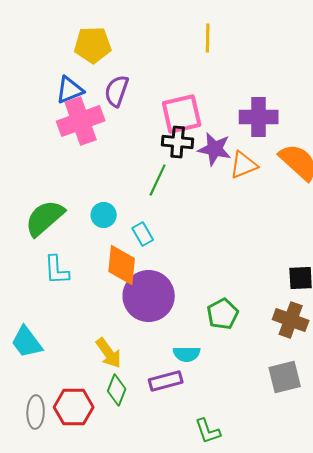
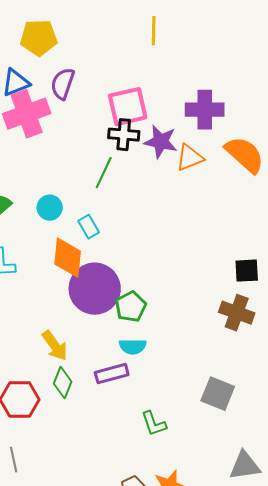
green pentagon: (223, 314) -> (131, 307), moved
gray square: (285, 377) -> (218, 394), moved, turned 36

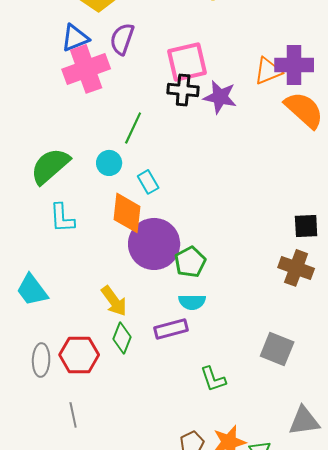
purple cross: (205, 110) -> (294, 65), moved
orange triangle: (190, 158) -> (268, 71), moved
green line: (104, 173) -> (133, 128), moved

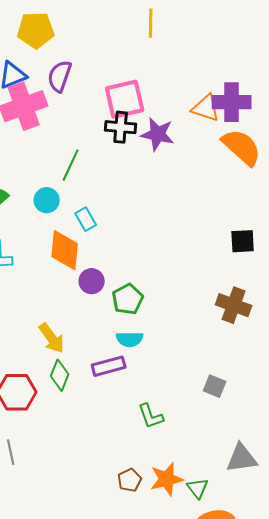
orange triangle: (268, 71) -> (206, 108), turned 40
black square: (306, 226) -> (243, 241), moved
purple circle: (154, 244) -> (92, 281), size x0.5
gray square: (277, 349) -> (215, 386), size x0.7

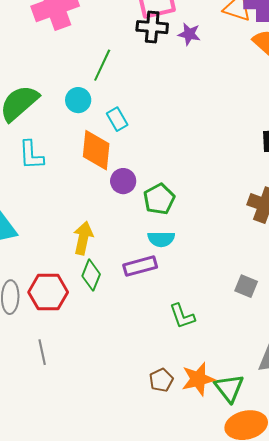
purple star: (158, 134) -> (189, 34), size x0.7
yellow arrow: (52, 338) -> (83, 238), turned -132
green triangle: (198, 488) -> (229, 388), size x1.4

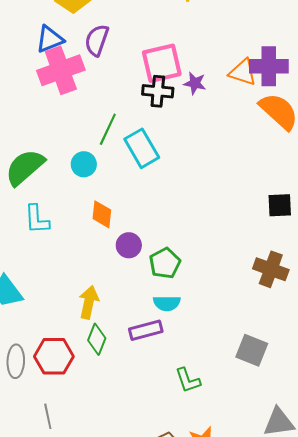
purple star: (189, 34) -> (195, 83), moved
cyan rectangle: (117, 119) -> (142, 148), moved, size x1.6
orange diamond: (96, 150) -> (102, 214), size x0.7
gray square: (246, 286) -> (252, 350), size x1.4

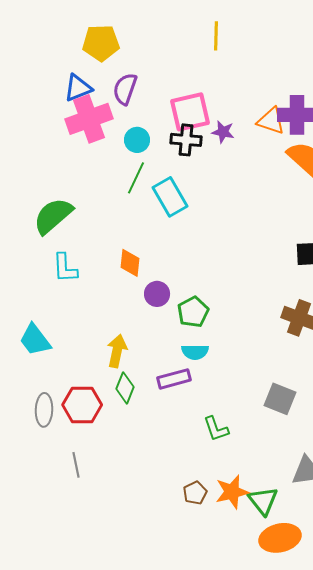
cyan circle: (84, 164) -> (137, 140), moved

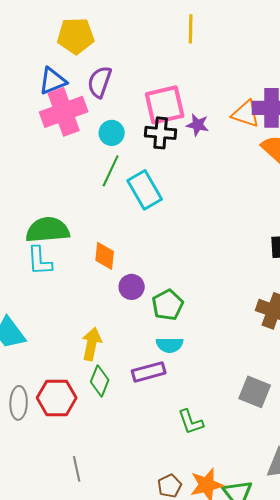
green semicircle: (53, 216) -> (48, 230), moved, turned 36
gray line: (76, 465) -> (77, 469), moved

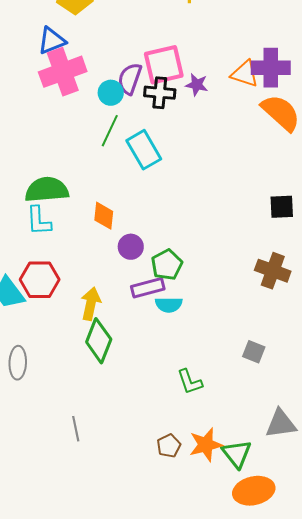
purple semicircle: (100, 82) -> (130, 79), moved
purple rectangle: (149, 372) -> (148, 288), moved
green diamond: (100, 381) -> (99, 341), size x1.4
gray square: (255, 392) -> (254, 352), size x0.7
red hexagon: (57, 398) -> (40, 280), moved

